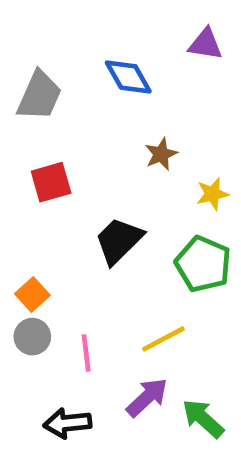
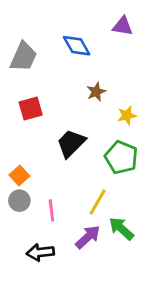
yellow line: (163, 339) -> (98, 202), turned -32
green arrow: (203, 418) -> (121, 229), moved

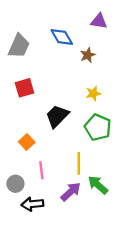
brown star: (96, 92) -> (88, 55), moved
yellow star: (127, 115) -> (93, 93), moved
orange square: (19, 176) -> (27, 142), moved
gray circle: (19, 201) -> (15, 184), moved
yellow line: (98, 202) -> (79, 163), turned -30

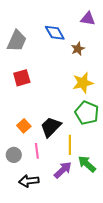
yellow star: (93, 93) -> (83, 83), size x1.5
black trapezoid: (57, 116) -> (51, 127), moved
gray circle: (15, 184) -> (14, 155), moved

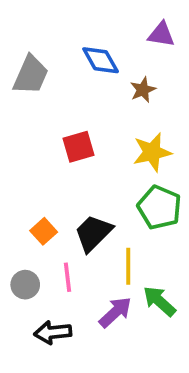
red square: (22, 78) -> (79, 147), moved

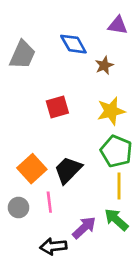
orange square: (44, 231) -> (32, 169), size x1.5
yellow line: (128, 266) -> (119, 186), moved
black arrow: (53, 332) -> (53, 246), moved

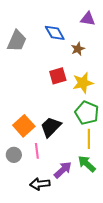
red square: (57, 107) -> (58, 76), moved

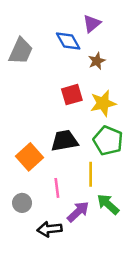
purple triangle: (88, 19) -> (92, 24), moved, turned -49
black trapezoid: (51, 127) -> (64, 141), moved, turned 35
yellow line: (89, 139) -> (91, 174), moved
pink line: (37, 151) -> (57, 188), moved
gray circle: (14, 155) -> (22, 203), moved

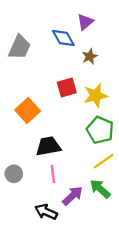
black trapezoid: (64, 141) -> (48, 146), moved
orange square: (30, 157) -> (28, 111), moved
yellow line: (91, 174) -> (104, 161), moved, turned 55
gray circle: (22, 203) -> (14, 174), moved
black arrow: (49, 229) -> (46, 212), turned 30

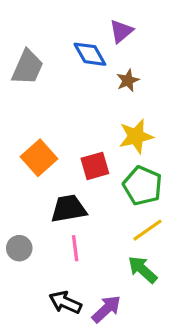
red square: (67, 87) -> (95, 166), moved
purple arrow: (73, 196) -> (106, 309), moved

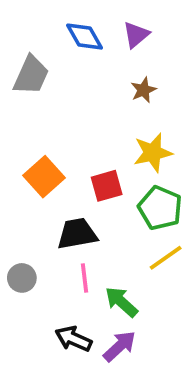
blue diamond: (90, 54) -> (85, 37), moved
green arrow: (143, 270) -> (121, 302), moved

